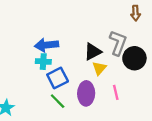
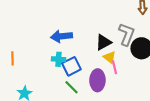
cyan cross: (43, 62) -> (58, 59), moved
yellow triangle: (99, 68) -> (109, 57), turned -32
pink line: (116, 92) -> (114, 67), moved

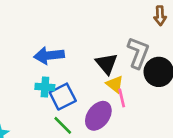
black triangle: (103, 42) -> (107, 64), turned -42
purple ellipse: (97, 80) -> (98, 116), turned 35

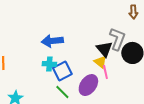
black triangle: (107, 64) -> (104, 49), moved

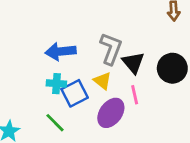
gray L-shape: (117, 39) -> (111, 49), moved
yellow triangle: (100, 62) -> (102, 81), moved
green line: (62, 92) -> (55, 123), moved

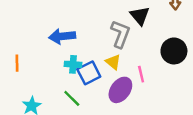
blue arrow: (61, 51) -> (62, 36), moved
black triangle: (133, 63) -> (140, 16), moved

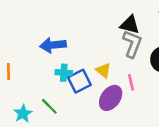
black triangle: (140, 16) -> (130, 25), turned -35
gray L-shape: (120, 34) -> (132, 44), moved
green line: (72, 98) -> (49, 106), moved

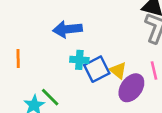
yellow triangle: (103, 70) -> (118, 70), moved
green line: (49, 106) -> (50, 97), moved

